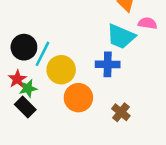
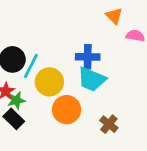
cyan trapezoid: (121, 37) -> (92, 79), moved
blue cross: (108, 64) -> (88, 57), moved

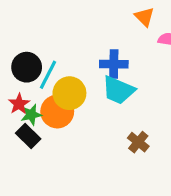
orange circle: (67, 110) -> (57, 112), moved

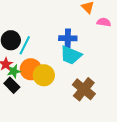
yellow circle: (69, 93) -> (44, 75), moved
brown cross: (138, 142) -> (84, 89), size x1.6

